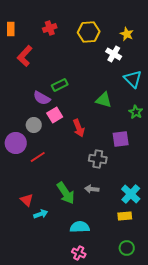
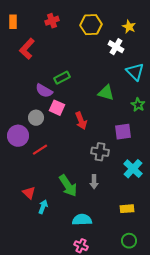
pink square: (55, 115) -> (57, 108), turned -35
gray arrow: (92, 189) -> (94, 182), turned -96
cyan cross: (131, 194) -> (133, 169), moved
cyan arrow: (41, 214) -> (43, 207), turned -48

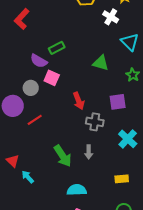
red arrow: (81, 121) -> (79, 101), moved
red triangle: (29, 193) -> (13, 161), moved
cyan arrow: (43, 207) -> (28, 177), moved, turned -64

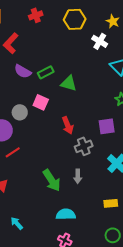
purple semicircle: (39, 61) -> (23, 71), moved
green triangle: (101, 63) -> (69, 83), moved
red line: (35, 120) -> (13, 152), moved
gray cross: (95, 122) -> (84, 146), turned -30
cyan arrow: (28, 177) -> (17, 223), moved

